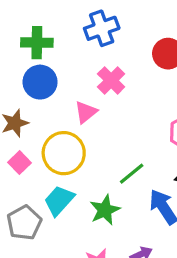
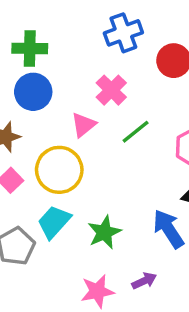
blue cross: (102, 28) -> (123, 33), moved
green line: (132, 174) -> (136, 132), moved

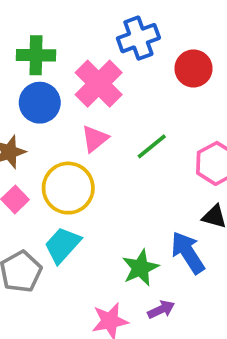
pink cross: (111, 90) -> (99, 84), moved, size x1.4
green star: (104, 232) -> (140, 268), moved

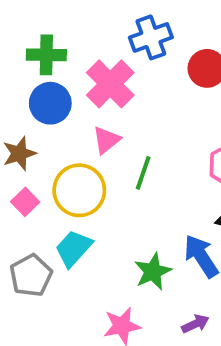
green line: (152, 146) -> (143, 173), moved, turned -32
purple arrow: (161, 310) -> (195, 324), moved

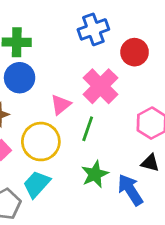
pink cross: (110, 84) -> (100, 86), moved
green star: (153, 272) -> (95, 174), moved

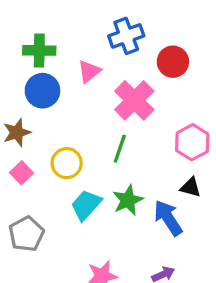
pink triangle: (61, 105) -> (89, 71), moved
yellow circle: (41, 142) -> (67, 163), size x0.7
cyan trapezoid: (37, 184) -> (86, 205), moved

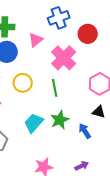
green line: (120, 149) -> (55, 88), turned -30
yellow circle: (67, 163) -> (23, 83), moved
blue arrow: (168, 218) -> (85, 131), size x0.7

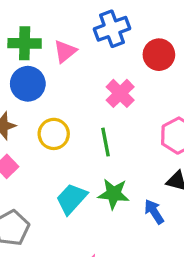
pink triangle: (36, 40) -> (65, 51), moved
pink cross: (64, 58) -> (120, 93), size x0.7
green star: (60, 120) -> (114, 194), turned 30

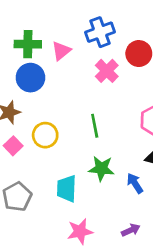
pink cross: (120, 93) -> (107, 71), moved
yellow circle: (54, 134) -> (45, 135), moved
cyan trapezoid: (72, 199) -> (67, 189), moved, turned -40

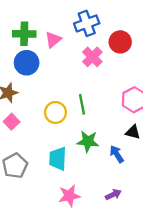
yellow circle: (45, 135) -> (55, 112), moved

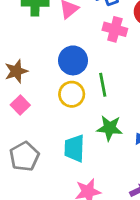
pink cross: (92, 57) -> (115, 29), turned -30
blue circle: (27, 63) -> (73, 60), moved

